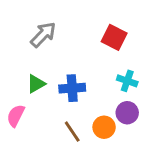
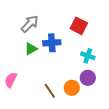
green triangle: (36, 84) -> (31, 49), moved
blue cross: (72, 88) -> (52, 43), moved

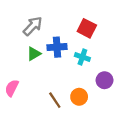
cyan cross: (88, 56) -> (82, 57), moved
purple circle: (88, 78) -> (105, 80), moved

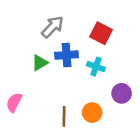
gray arrow: (33, 26) -> (52, 27), moved
brown line: (55, 100) -> (64, 116), turned 35

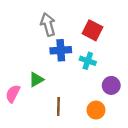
gray arrow: (52, 27) -> (48, 24), turned -60
green triangle: (40, 63) -> (36, 80), moved
orange circle: (92, 113) -> (96, 110), moved

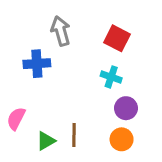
blue cross: (61, 50) -> (37, 64), moved
green triangle: (36, 80) -> (46, 141), moved
purple circle: (111, 85) -> (126, 108), moved

